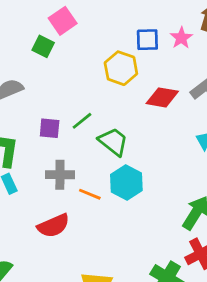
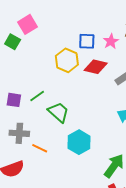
red diamond: (162, 97) -> (96, 67), moved
cyan hexagon: (126, 182) -> (79, 142), moved

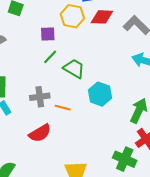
purple square: (14, 100) -> (48, 34), moved

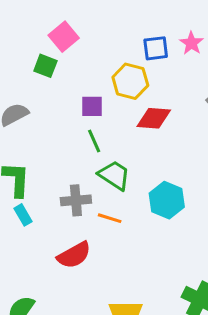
red diamond: (102, 17) -> (154, 118), moved
green line: (50, 57) -> (94, 141), turned -70
green trapezoid: (74, 69) -> (114, 175), moved

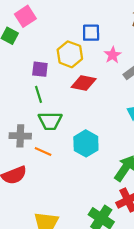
pink star: (191, 43) -> (113, 55), moved
green trapezoid: (114, 175) -> (50, 121), turned 140

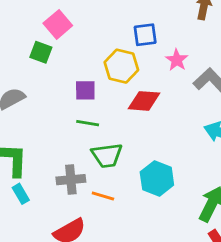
green line: (38, 94) -> (88, 123), turned -56

